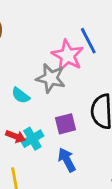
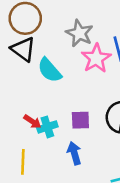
gray star: (51, 78) -> (79, 33), moved
cyan semicircle: (21, 95) -> (50, 70), moved, size x1.5

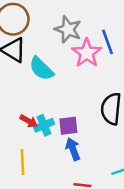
purple square: (80, 120) -> (68, 126), moved

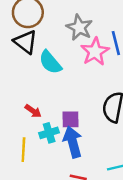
cyan cross: (44, 125) -> (49, 133), moved
blue arrow: (73, 149) -> (73, 142), size x1.4

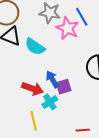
red arrow: (33, 111) -> (33, 89), size x1.5
blue arrow: (73, 142) -> (52, 79), moved, size x0.7

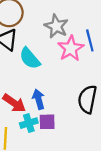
purple square: (64, 87) -> (47, 122), moved

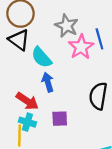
blue arrow: (38, 99) -> (48, 82), moved
cyan cross: (29, 123) -> (27, 122), moved, turned 35

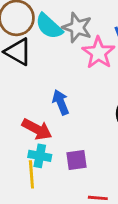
cyan semicircle: (41, 57) -> (49, 26), moved
purple square: (60, 119) -> (76, 160), moved

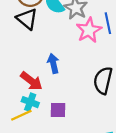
yellow line: (31, 174) -> (21, 115), turned 60

